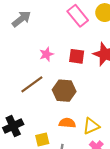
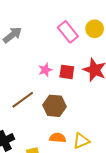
pink star: (46, 54) -> (45, 70), moved

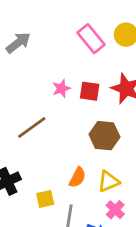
brown hexagon: (55, 106) -> (104, 136), moved
orange semicircle: (58, 138) -> (78, 177), turned 112

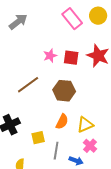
brown hexagon: (104, 136) -> (64, 91), moved

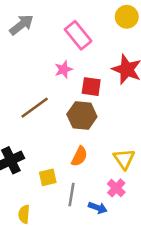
pink rectangle: (72, 19) -> (78, 35), moved
red square: (71, 58) -> (91, 87), moved
yellow triangle: (85, 125) -> (124, 159), moved, turned -42

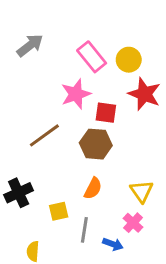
yellow circle: (127, 17) -> (129, 60), moved
pink star: (64, 69) -> (76, 94), size x1.5

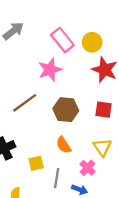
red square: (106, 113) -> (103, 110), moved
orange semicircle: (93, 188) -> (64, 145), turned 120
pink cross: (133, 223) -> (88, 168), moved

